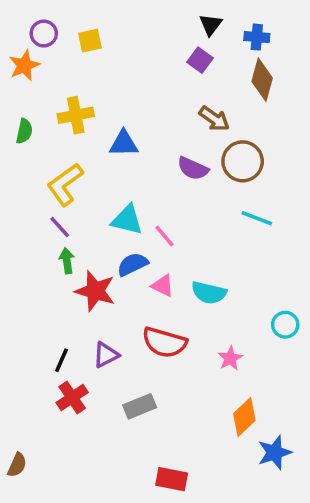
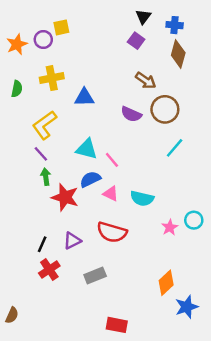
purple circle: (44, 34) -> (43, 40), moved
cyan line: (257, 218) -> (175, 148), turned -70
pink star: (230, 358) -> (170, 227), moved

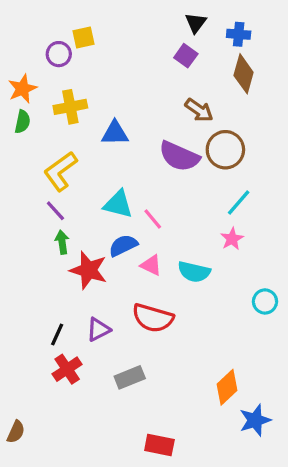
orange star: (17, 44) -> (22, 89), moved
purple semicircle: (131, 114) -> (179, 156), size x1.4
pink star: (170, 227) -> (232, 239), moved

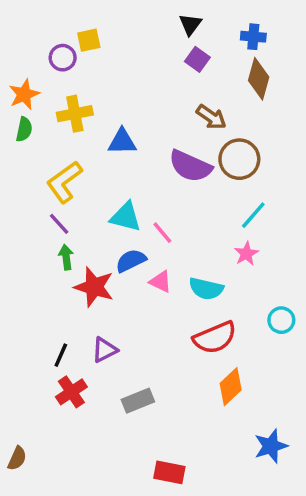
black triangle: (196, 23) -> (190, 24), moved
red semicircle: (153, 318) -> (215, 338), moved, turned -39
orange diamond: (227, 387) -> (231, 387), moved

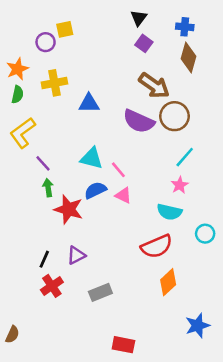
brown arrow: (211, 117) -> (154, 86), size x1.4
yellow L-shape: (64, 182) -> (23, 133), moved
pink triangle: (161, 282) -> (123, 195), moved
cyan semicircle: (206, 289) -> (169, 212), moved

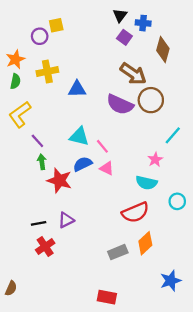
blue cross: (185, 27) -> (143, 23), moved
cyan line: (185, 157) -> (173, 135), moved
black line: (44, 259) -> (39, 223), turned 56
gray rectangle: (100, 292) -> (118, 252), moved

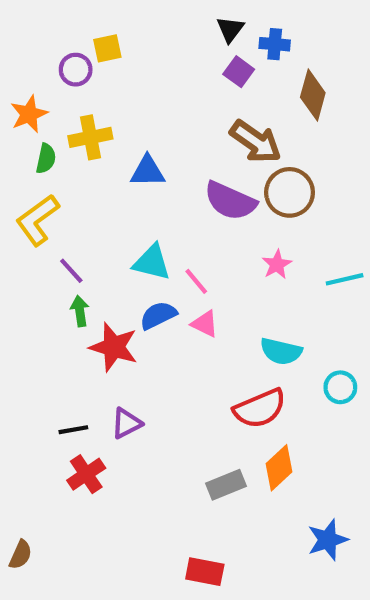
green semicircle: (15, 81) -> (46, 159), moved
cyan line: (173, 135) -> (345, 279), moved, turned 36
pink star: (155, 160) -> (277, 264), moved

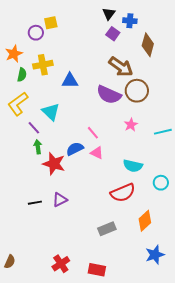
cyan triangle: (152, 262) -> (51, 112), moved, turned 30
orange diamond: (279, 468) -> (145, 221), moved
red cross: (86, 474) -> (61, 264), moved

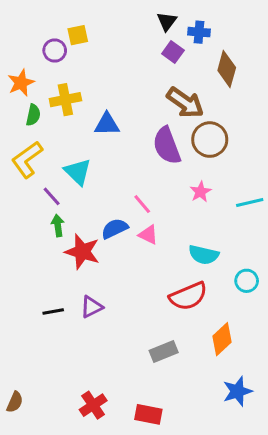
purple semicircle: (109, 95) -> (167, 146), turned 45

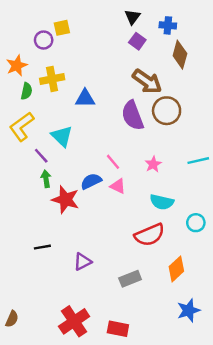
blue cross: (199, 32) -> (168, 25), moved
pink star: (201, 192) -> (153, 164), moved
purple triangle: (92, 307) -> (83, 262), moved
red cross: (93, 405) -> (74, 321), size x1.4

